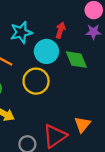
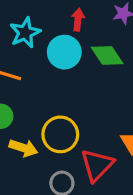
yellow circle: (36, 81) -> (60, 134), moved

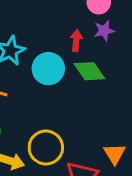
red arrow: (78, 20) -> (76, 41), moved

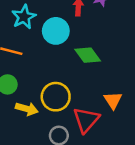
green diamond: (89, 71) -> (88, 55), moved

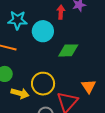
cyan star: (24, 17) -> (17, 20), turned 30
green diamond: (88, 55) -> (68, 50), turned -55

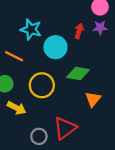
yellow circle: (43, 84) -> (42, 85), moved
orange triangle: (89, 86) -> (93, 99), moved

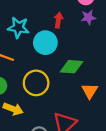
red arrow: (79, 31) -> (58, 20), moved

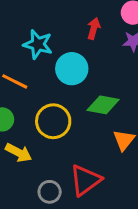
red arrow: (58, 20) -> (94, 28), moved

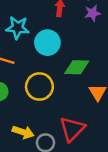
yellow arrow: (19, 153) -> (23, 132), moved

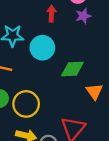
yellow circle: (39, 87) -> (26, 104), moved

